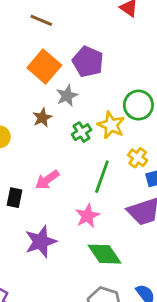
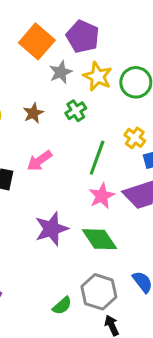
brown star: (42, 118) -> (33, 113), moved
yellow star: (111, 125) -> (98, 76), moved
pink star: (87, 216) -> (102, 196), moved
purple star: (41, 242) -> (51, 229), moved

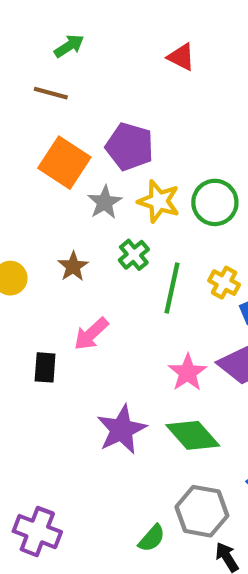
green line: (97, 158) -> (172, 288), moved

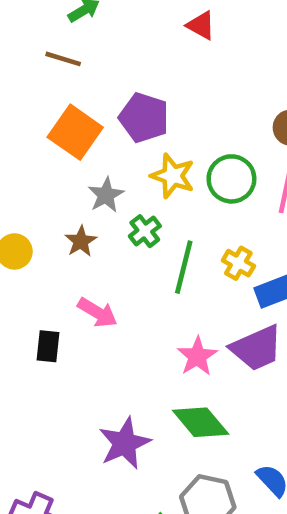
gray star: (105, 202) -> (106, 195), moved
pink arrow: (91, 334) -> (97, 313), turned -108
purple star: (122, 430) -> (125, 443), moved

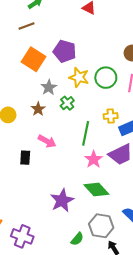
brown line: (63, 59) -> (27, 26), turned -35
yellow cross: (238, 263) -> (111, 116), turned -32
green line: (184, 267) -> (86, 133), moved

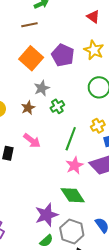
yellow star: (79, 77) -> (94, 50), moved
yellow cross: (111, 116) -> (98, 126), turned -32
purple star: (62, 201) -> (47, 215), moved

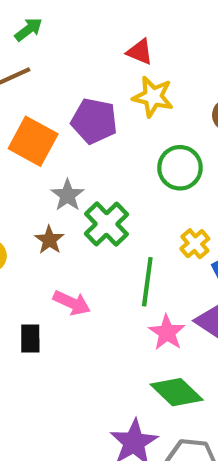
red triangle: (93, 17) -> (140, 52), moved
green cross: (57, 106) -> (107, 224), size x1.5

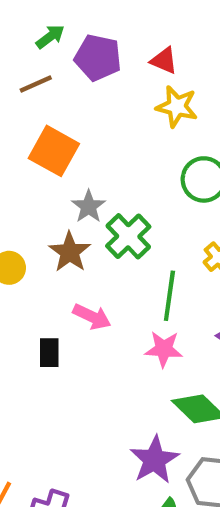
purple pentagon: (94, 121) -> (98, 58), moved
brown star: (49, 240) -> (70, 252), size x1.4
pink star: (167, 333) -> (164, 349), moved, turned -30

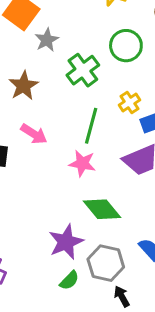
gray star: (89, 206) -> (47, 40), moved
green cross: (128, 236) -> (83, 70), moved

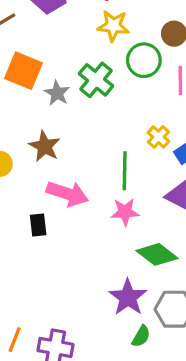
green circle: (126, 46) -> (144, 60), moved
green cross: (83, 70) -> (96, 80), moved
pink arrow: (34, 134) -> (67, 194), size x1.4

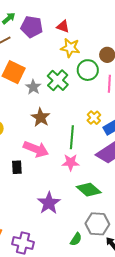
brown star: (45, 146) -> (41, 117), moved
purple star: (128, 297) -> (49, 203), moved

